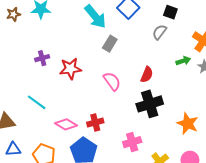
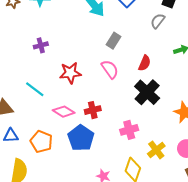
gray rectangle: (110, 44) -> (114, 41), moved
red star: (70, 69) -> (70, 73), moved
black cross: (150, 104) -> (147, 92), turned -30

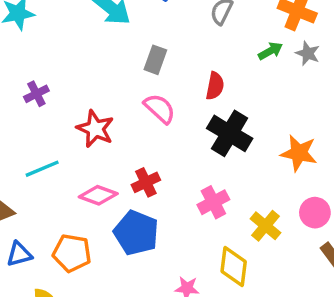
red star: (70, 73) -> (95, 129), turned -30
cyan line: (35, 89) -> (42, 169), turned -48

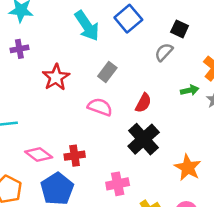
purple cross: (36, 94) -> (19, 49), moved
pink semicircle: (160, 109) -> (100, 107), turned -40
red star: (95, 129) -> (56, 77), moved

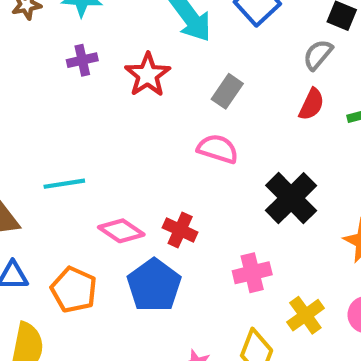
red star: (56, 77) -> (148, 75), moved
red semicircle: (143, 103) -> (311, 104), moved
red cross: (75, 156) -> (180, 230), turned 36

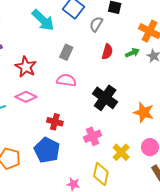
gray semicircle: (318, 55) -> (96, 24), moved
red star: (148, 75) -> (26, 67), moved
pink diamond: (121, 231) -> (26, 97), moved

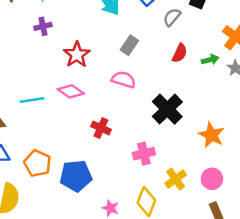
blue pentagon: (47, 150) -> (76, 176), moved, turned 30

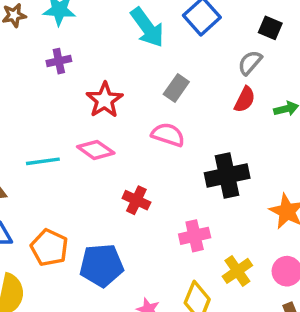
gray semicircle: (172, 17) -> (250, 63), moved
black cross: (167, 109) -> (227, 176), turned 32

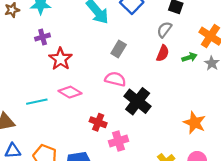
red star: (105, 100) -> (60, 59), moved
black cross: (227, 176) -> (138, 101), moved, turned -36
pink cross: (195, 236) -> (118, 141), moved

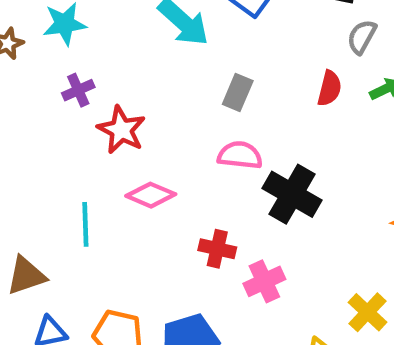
gray semicircle: (164, 30) -> (362, 37), moved
cyan line: (37, 102) -> (85, 224), turned -72

